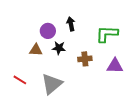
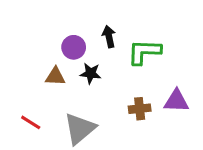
green L-shape: (107, 34) -> (144, 52), moved
brown cross: (85, 59) -> (140, 109), moved

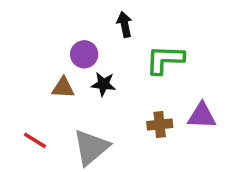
black arrow: (109, 37) -> (125, 24), moved

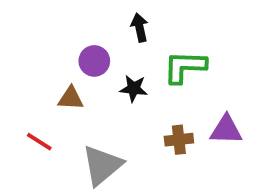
black star: (103, 84) -> (134, 89), moved
red line: (35, 140) -> (39, 142), moved

